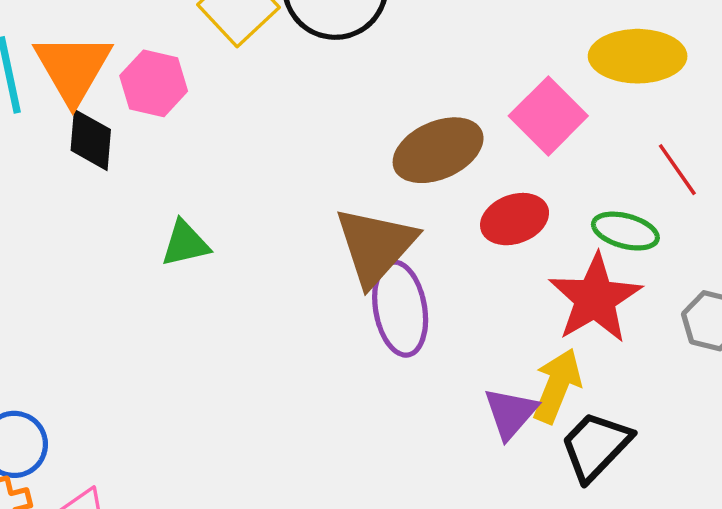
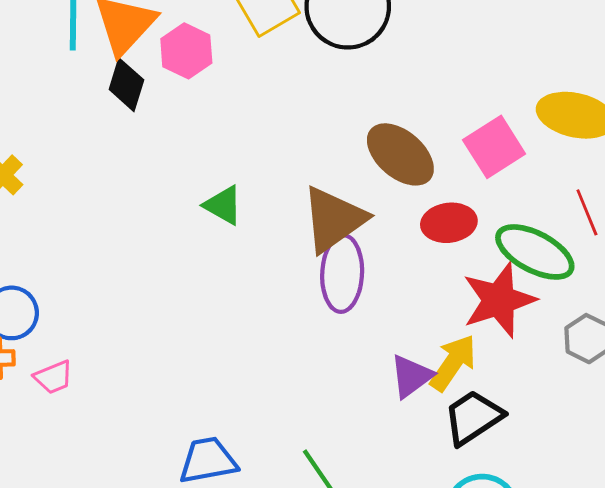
brown ellipse: (438, 150) -> (400, 154), turned 52
green ellipse: (625, 231) -> (535, 252), size x1.5
green triangle: (185, 243) -> (223, 205), moved, turned 30

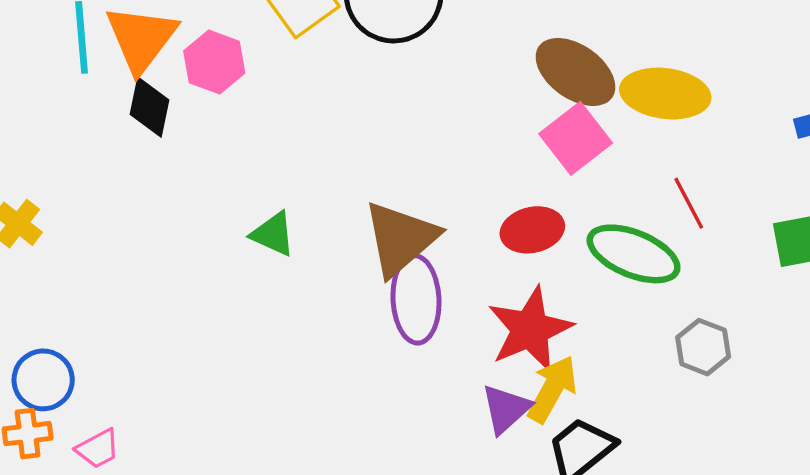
brown ellipse: (400, 154) -> (575, 72), moved
red star: (499, 300) -> (530, 329), moved

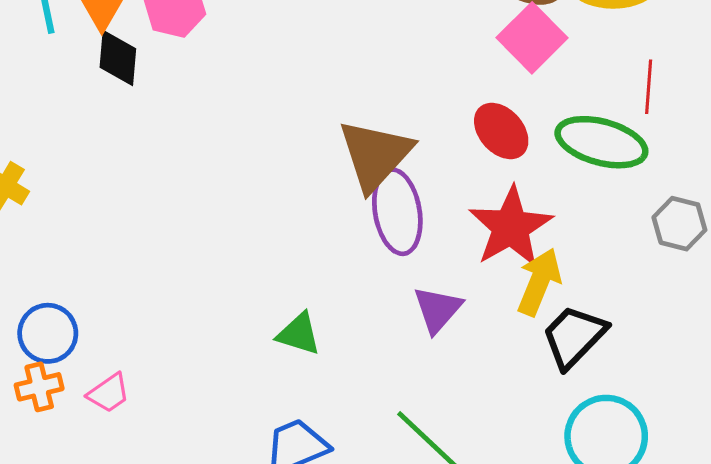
red line: (689, 203) -> (649, 87), turned 39
red ellipse: (532, 230) -> (501, 131), turned 68
green triangle: (273, 234) -> (299, 334), moved
purple triangle: (506, 409) -> (438, 309), moved

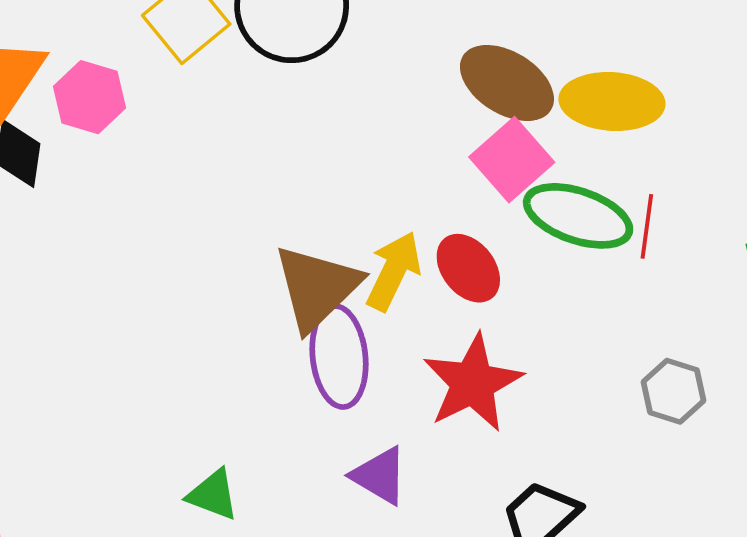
green ellipse: (601, 142) -> (578, 216), moved
yellow arrow: (539, 282) -> (394, 271), moved
purple triangle: (438, 309) -> (380, 476), turned -44

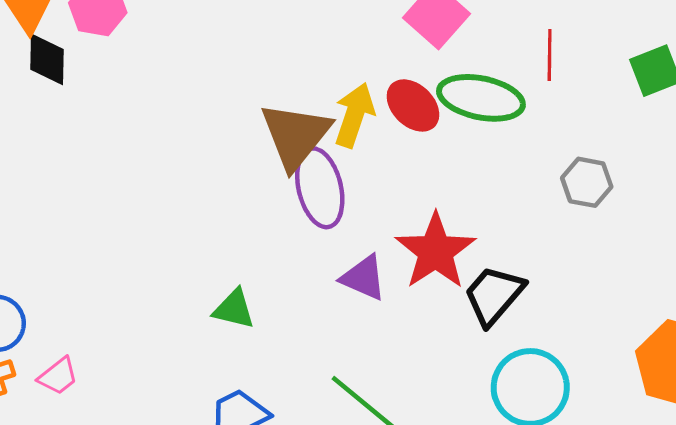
green ellipse: (578, 216) -> (481, 98), moved
red star: (473, 383) -> (435, 251), moved

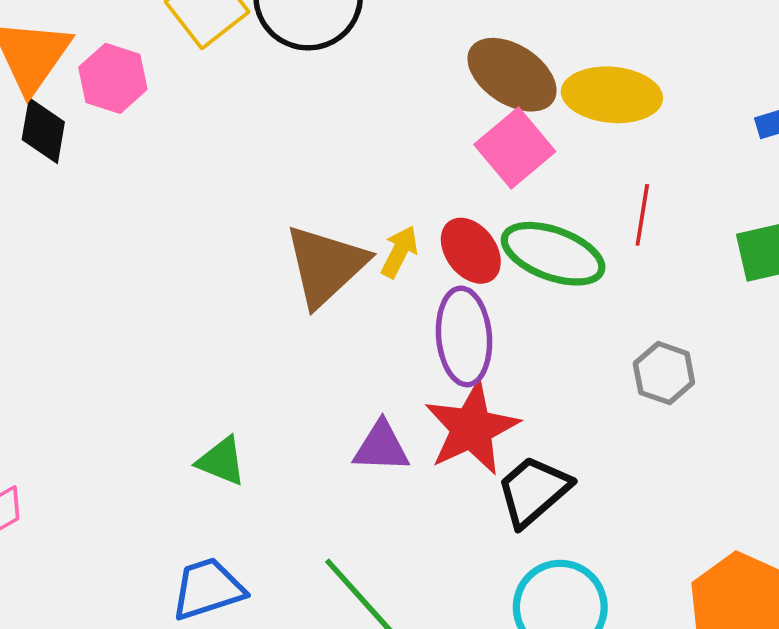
yellow arrow: (354, 115) -> (399, 252), size x0.7
purple ellipse: (320, 188) -> (464, 336), moved
purple triangle: (363, 278) -> (381, 447), turned -30

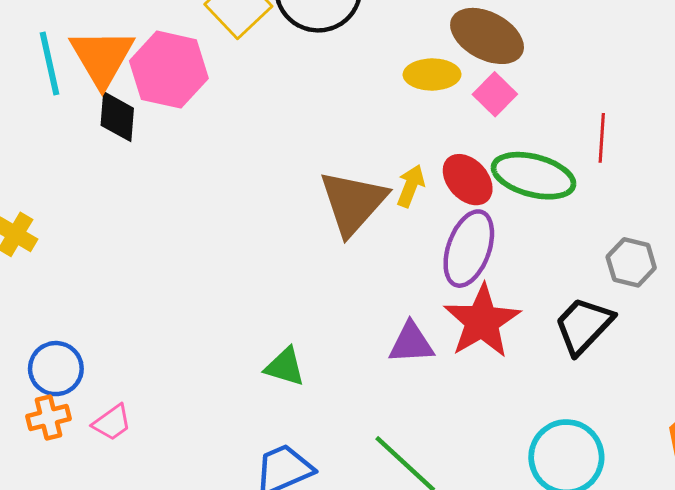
pink hexagon: (113, 78) -> (169, 70), size x1.4
yellow ellipse: (612, 95) -> (432, 74), moved, size x0.7
pink square: (515, 148) -> (495, 94), size x0.7
purple ellipse: (464, 336) -> (469, 249), turned 30
black trapezoid: (533, 491) -> (584, 325), moved

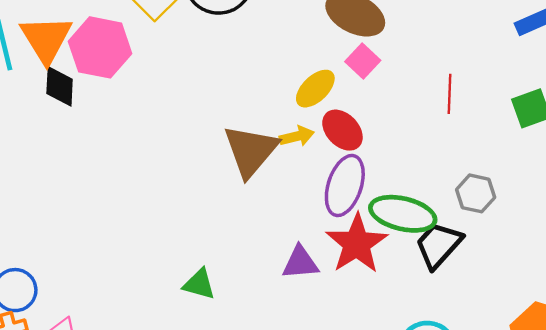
yellow ellipse: (432, 74) -> (315, 89), moved, turned -42
green ellipse: (534, 176) -> (403, 214), moved
yellow arrow: (411, 186) -> (297, 136), turned 56

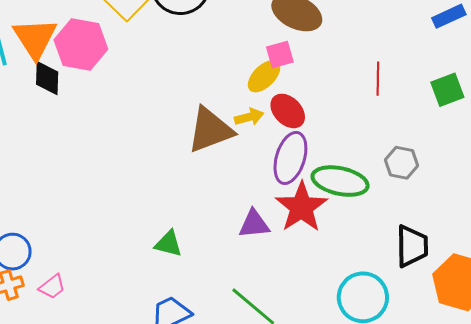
pink square: (363, 61) -> (280, 54), moved, turned 32
brown triangle: (251, 151) -> (210, 130), turned 30
black trapezoid: (439, 245) -> (412, 246), moved, turned 138

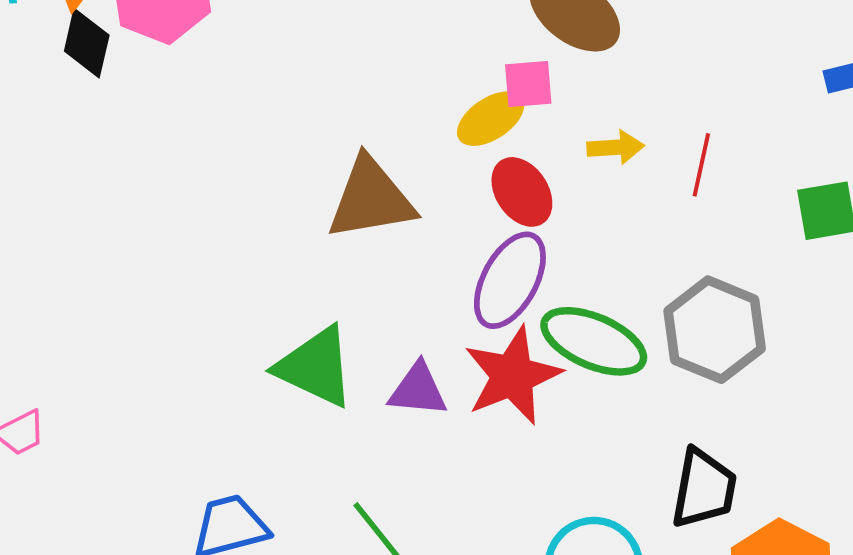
yellow arrow: (249, 117) -> (616, 147), moved
gray hexagon: (402, 163) -> (715, 330), size x1.6
green triangle: (168, 244) -> (315, 367), moved, size x1.6

